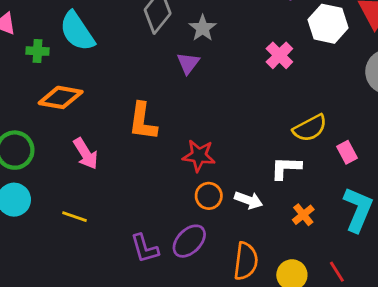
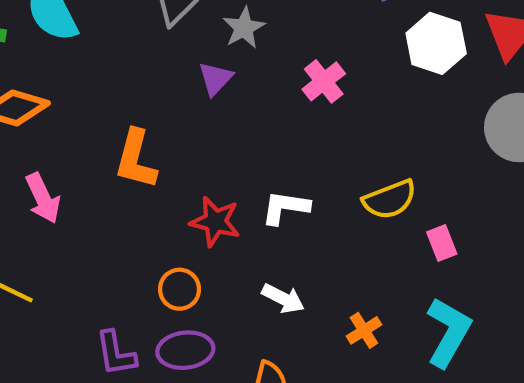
pink cross: (279, 55) -> (324, 81), moved
white L-shape: (286, 168) -> (285, 207), moved
orange circle: (209, 196) -> (180, 289), moved
purple ellipse: (189, 241) -> (185, 350), turned 32

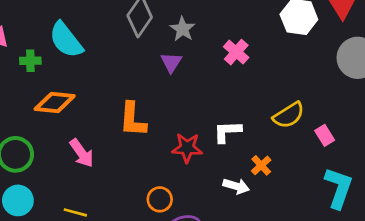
orange circle: (180, 289) -> (160, 199), moved
orange cross: (364, 330) -> (261, 165), moved

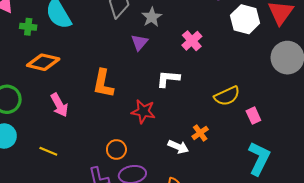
white L-shape: (227, 132) -> (168, 79), moved

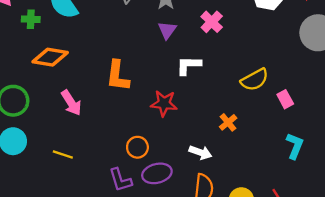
purple triangle: (139, 42) -> (167, 30), moved
white arrow: (178, 147) -> (200, 152), moved
cyan L-shape: (259, 158) -> (295, 146), size x0.7

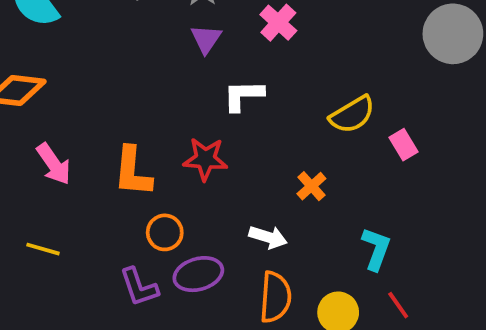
orange L-shape: (118, 76) -> (133, 172), moved
cyan L-shape: (295, 146) -> (376, 249), moved

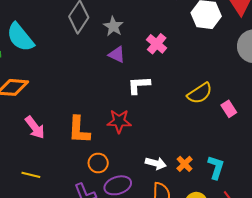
purple triangle: (206, 39) -> (117, 55), turned -36
orange cross: (311, 186) -> (185, 164), moved

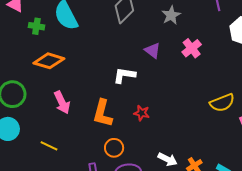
gray star: (113, 26) -> (171, 15), moved
white L-shape: (139, 85) -> (124, 75), moved
red star: (119, 121) -> (142, 113), size x0.7

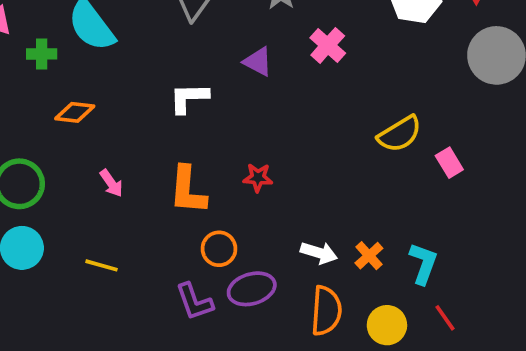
orange diamond: (49, 61) -> (75, 112), size x0.7
white L-shape: (124, 75) -> (189, 98), moved
pink arrow: (62, 102) -> (111, 183), size x0.7

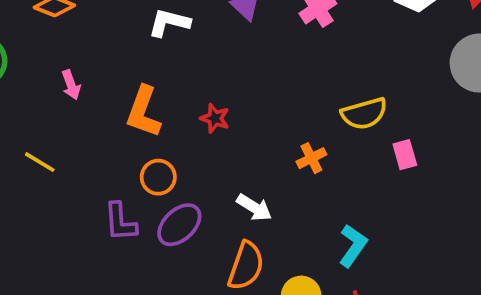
orange cross: (369, 256) -> (311, 158), moved
purple ellipse: (252, 289) -> (179, 225), turned -42

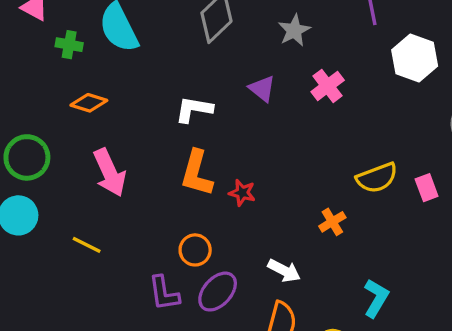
pink arrow: (71, 85) -> (110, 173), size x1.8
orange L-shape: (143, 112) -> (197, 173), moved
pink rectangle: (405, 155) -> (427, 188), moved

